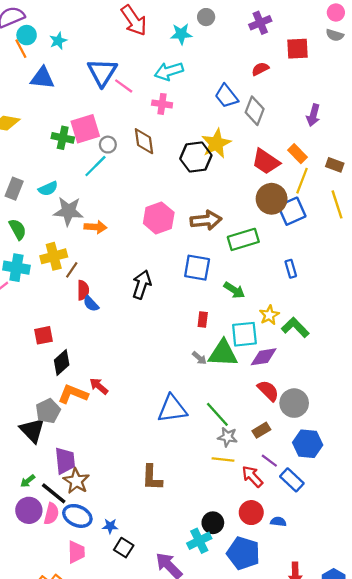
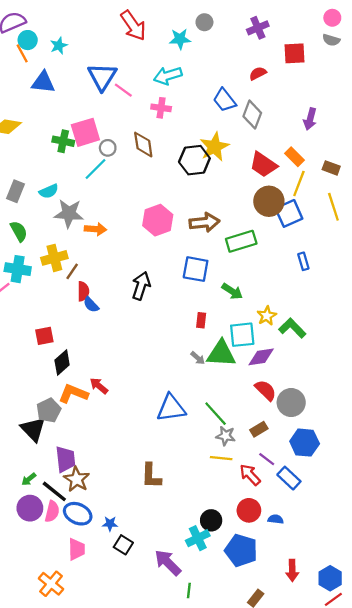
blue rectangle: (291, 269) -> (303, 261), moved

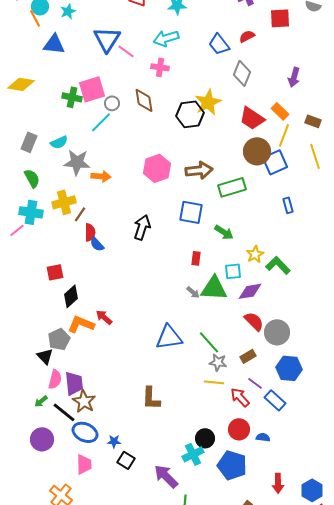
blue trapezoid: (224, 100) -> (219, 44), moved
cyan square: (242, 335) -> (233, 271), size x0.7
black triangle: (33, 429) -> (45, 356), size x0.7
purple circle: (30, 508) -> (42, 439), moved
pink semicircle: (52, 511) -> (55, 379), moved

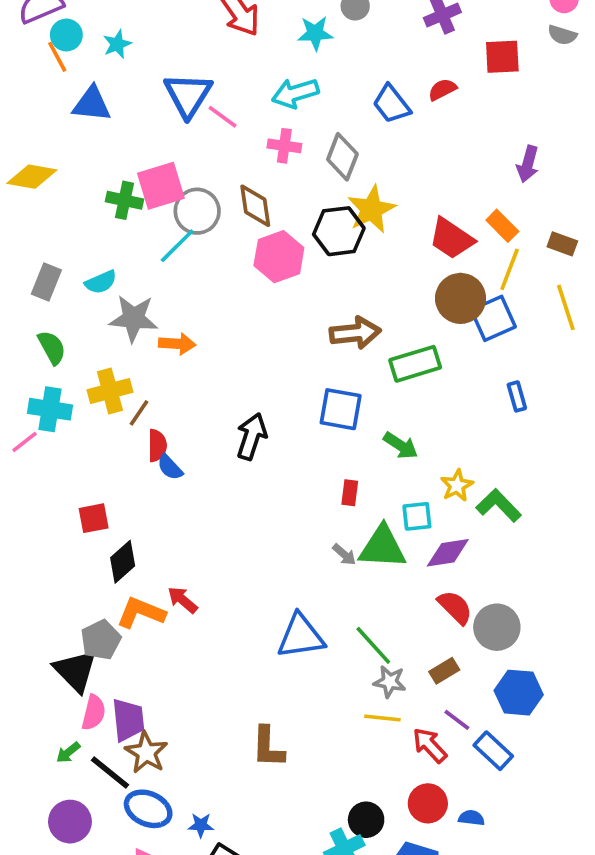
gray diamond: (242, 73) -> (342, 157), moved
gray circle: (112, 103) -> (197, 211), size x1.6
pink hexagon: (157, 168) -> (279, 257), moved
black triangle: (45, 356) -> (75, 671), size x1.5

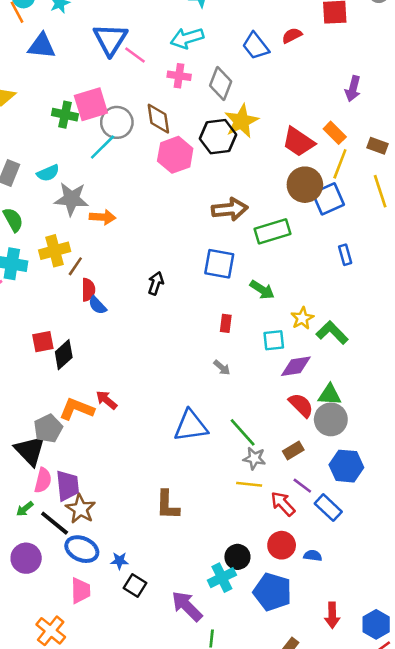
black arrow: (252, 436) -> (156, 283), size x0.7
green triangle: (382, 547) -> (330, 395), moved, size x0.7
black diamond: (123, 562) -> (64, 355), moved

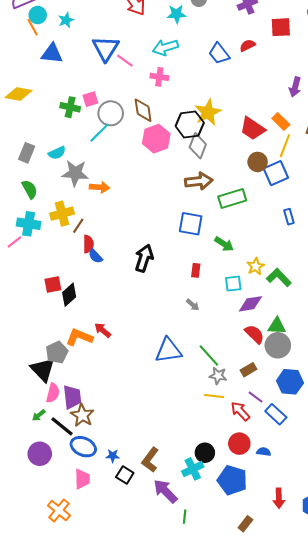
gray diamond: (221, 84) -> (198, 146), moved
pink square: (91, 104) -> (90, 99), size x0.6
brown circle: (305, 185) -> (258, 162), size x0.7
black arrow: (156, 283) -> (144, 258), moved, size x1.5
brown L-shape: (167, 505) -> (150, 460), moved, turned 35

